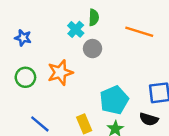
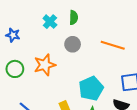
cyan cross: (76, 29) -> (50, 22), moved
orange line: (139, 32) -> (113, 45), moved

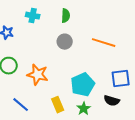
cyan cross: (50, 22) -> (33, 16), moved, turned -32
orange star: (45, 65) -> (38, 75), moved, turned 30

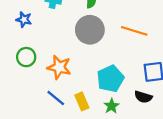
gray circle: (65, 42) -> (90, 30), size x1.6
blue line: (21, 105) -> (56, 98), moved

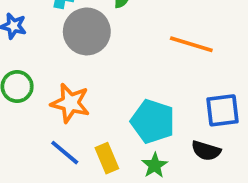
gray circle: (90, 30) -> (87, 31), moved
cyan pentagon: (110, 79) -> (153, 121), turned -30

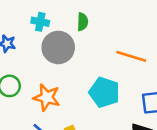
cyan pentagon: (153, 121) -> (104, 92), moved

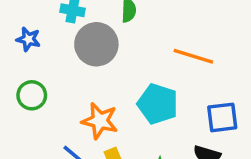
orange star: (47, 97) -> (100, 121), moved

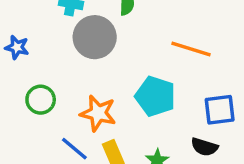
blue star: (28, 39) -> (17, 47), moved
green circle: (32, 95) -> (41, 100), moved

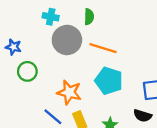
orange line: (191, 49) -> (103, 48), moved
green circle: (41, 100) -> (27, 71), moved

